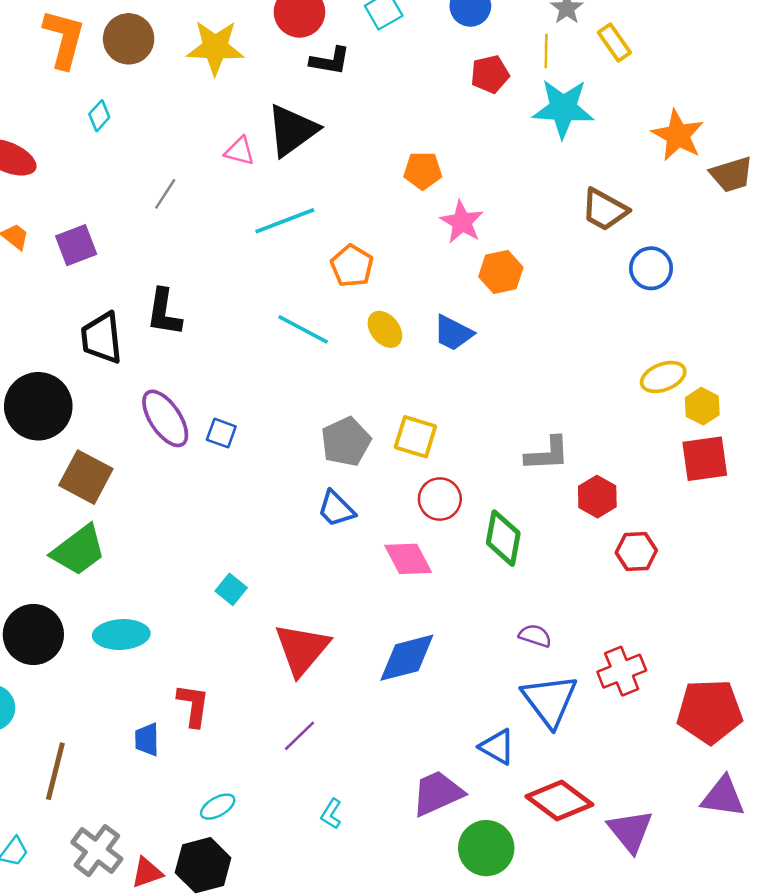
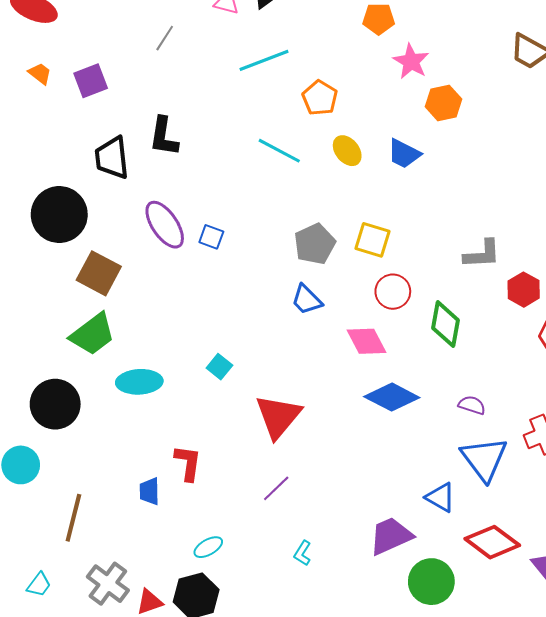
cyan ellipse: (121, 634) -> (139, 382), moved
blue diamond: (407, 658) -> (392, 397), moved, turned 42

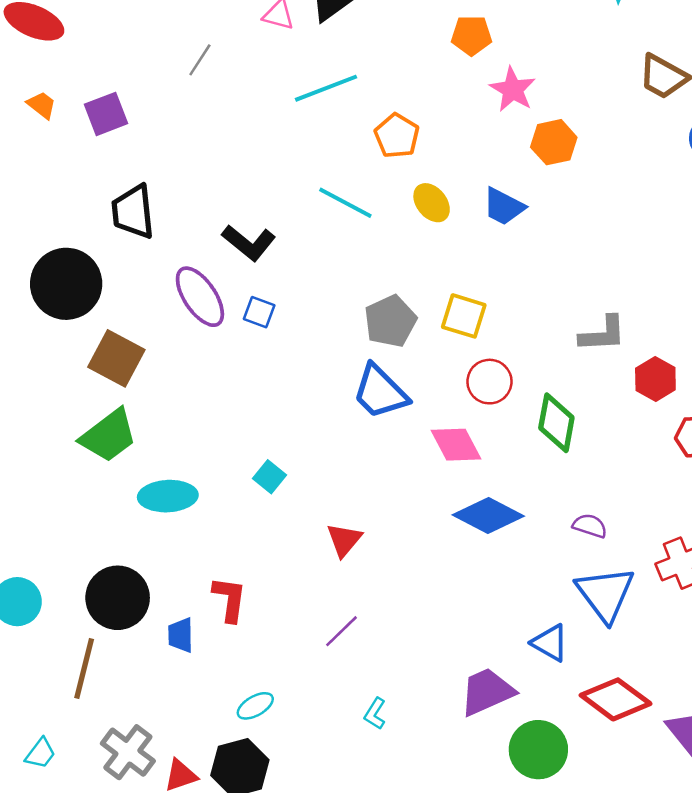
black L-shape: (164, 136) -> (249, 243), moved, turned -60
blue trapezoid: (307, 300) -> (380, 392), size x1.4
black circle: (55, 404) -> (118, 598), moved
red triangle: (278, 416) -> (344, 540), size x0.6

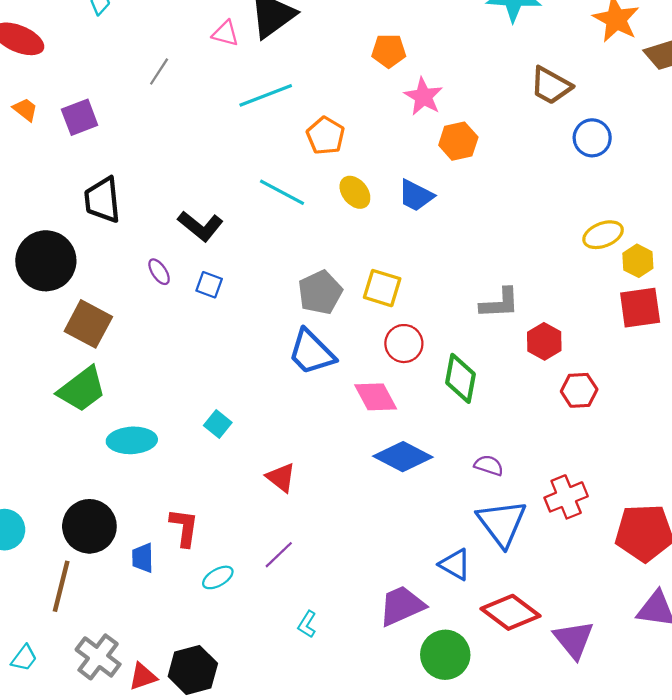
purple ellipse: (200, 297) -> (159, 272), size x0.5
red triangle: (344, 540) -> (281, 477), turned -32
cyan ellipse: (255, 706) -> (218, 577), moved

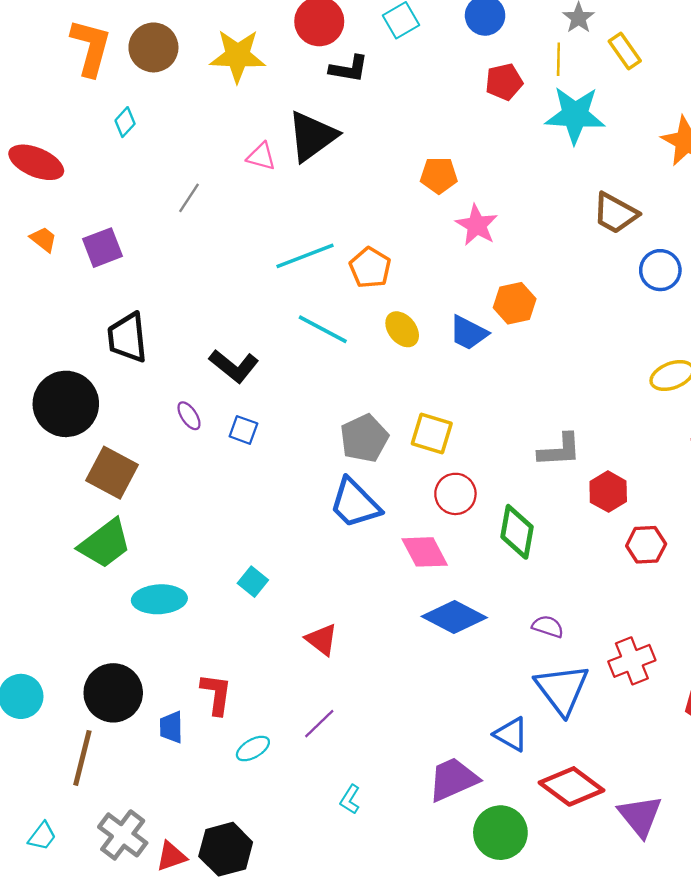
cyan line: (266, 95) -> (305, 256), moved
orange hexagon: (458, 141) -> (515, 303), moved

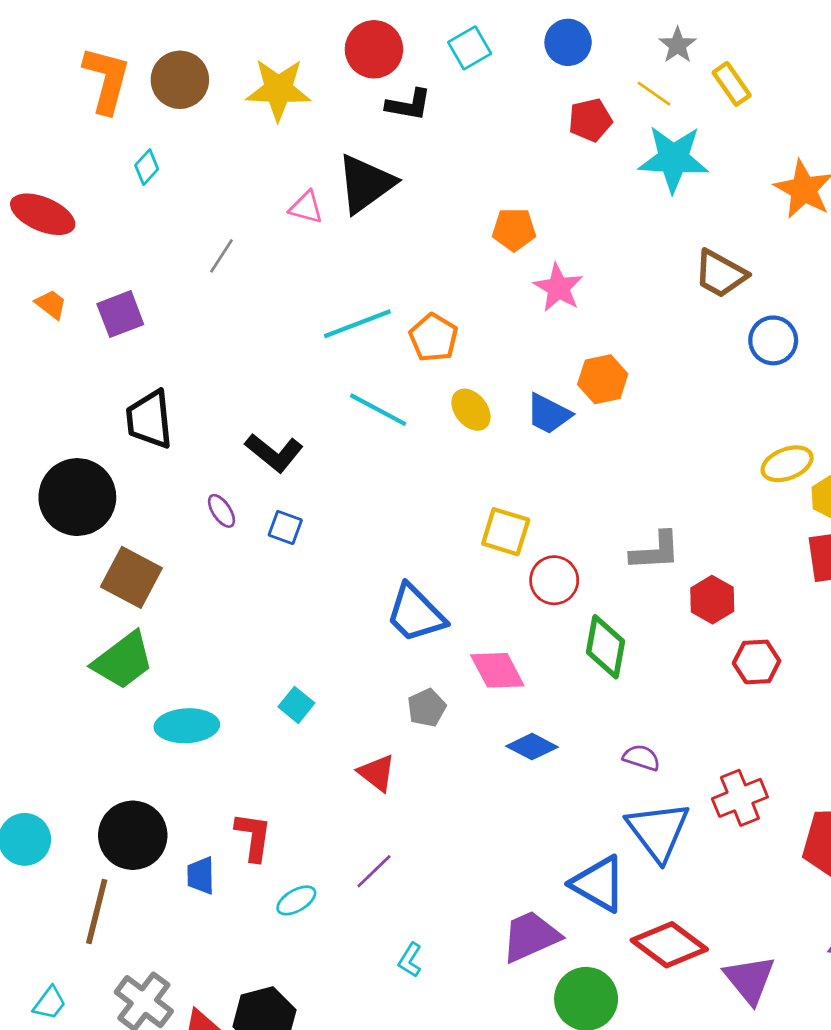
yellow line: (558, 59) -> (654, 94), turned -56
gray pentagon: (364, 438) -> (427, 708), moved, size x0.7
red circle: (455, 494) -> (554, 580), moved
blue diamond: (454, 617) -> (532, 747), size x0.7
blue triangle: (511, 734) -> (599, 884), size x1.4

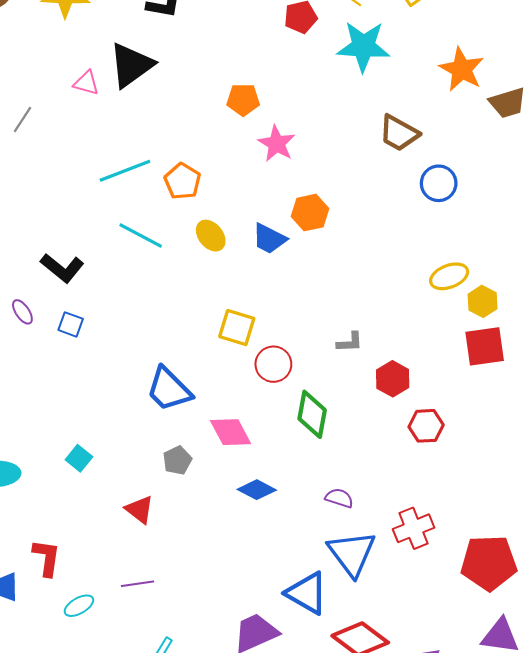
gray L-shape: (655, 551) -> (350, 342), size x0.7
purple line: (374, 871) -> (137, 584), turned 36

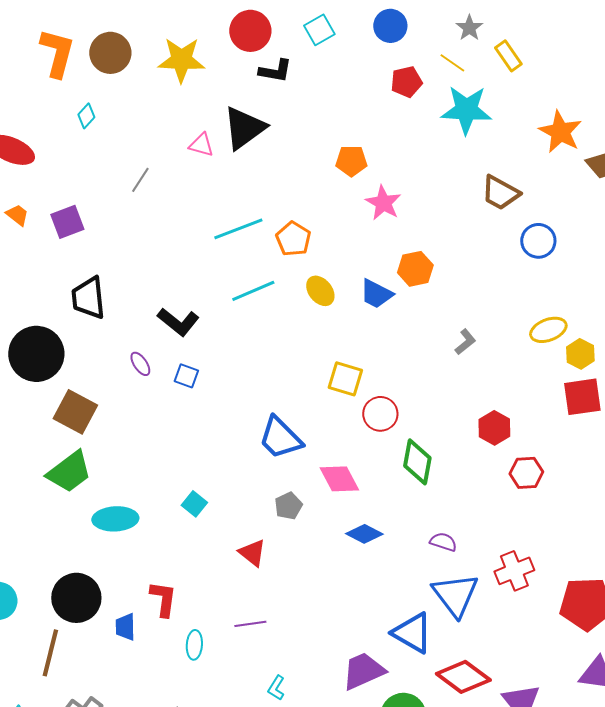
cyan line: (141, 236) -> (253, 291), turned -51
gray L-shape: (350, 342) -> (465, 342), moved, turned -36
cyan ellipse: (79, 606) -> (194, 645), turned -56

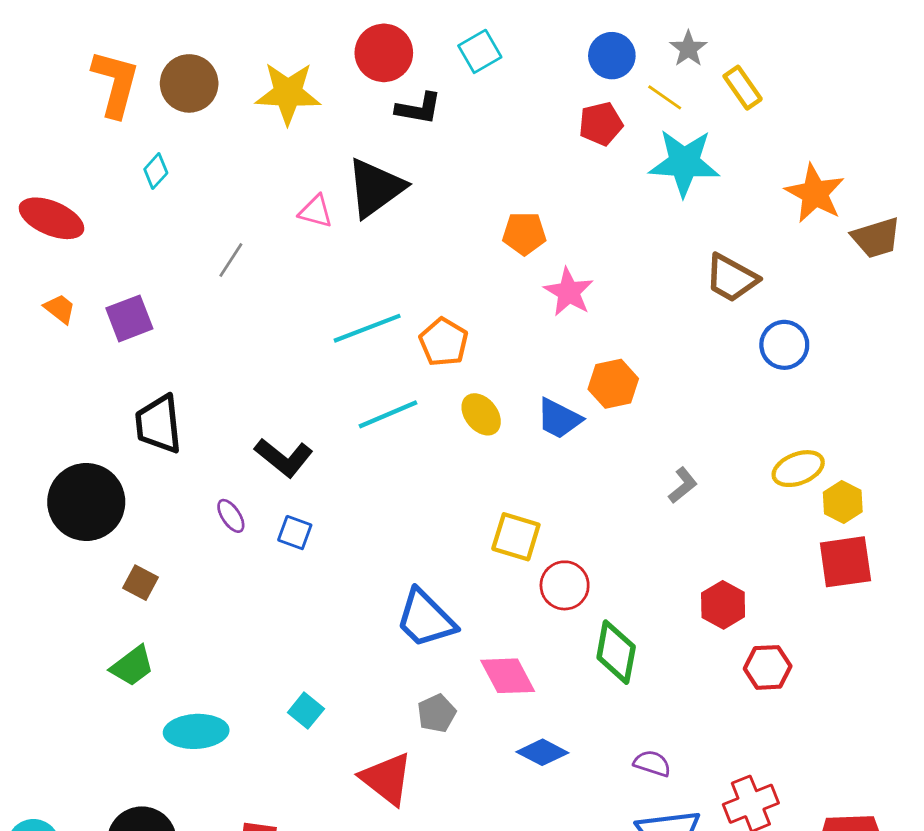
blue circle: (390, 26) -> (612, 56), moved
brown square: (75, 412) -> (140, 583), size x0.6
green trapezoid: (69, 472) -> (132, 666), size x0.7
red triangle: (252, 553) -> (387, 779), size x1.4

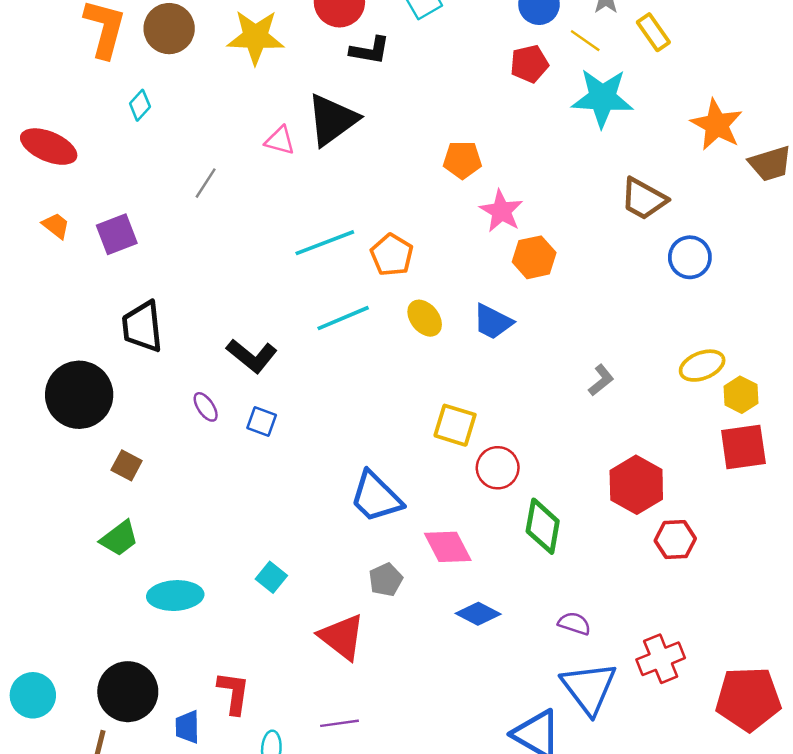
orange hexagon: (613, 384) -> (534, 257), moved
red hexagon: (723, 605) -> (636, 485), size x1.4

